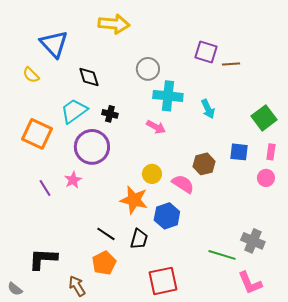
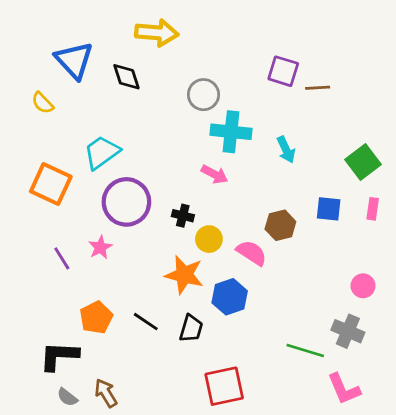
black diamond: (89, 77) -> (126, 77), moved
black cross: (110, 114) -> (183, 216), moved
pink circle: (266, 178) -> (363, 286), moved
orange pentagon: (104, 263) -> (96, 317), moved
gray semicircle: (15, 289) -> (67, 397), moved

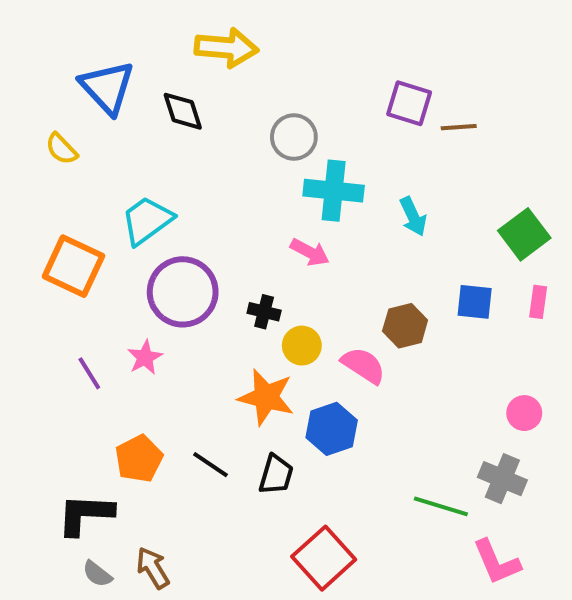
red square: (224, 386) -> (324, 558), turned -30

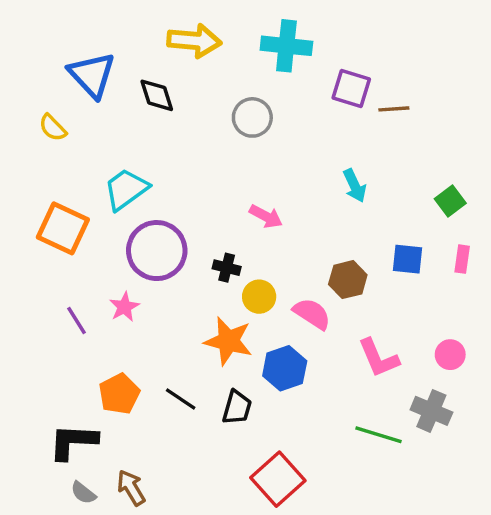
cyan cross: (334, 191) -> (286, 46), moved
green square: (524, 234) -> (450, 201), size x0.7
pink L-shape: (496, 562) -> (379, 358), moved

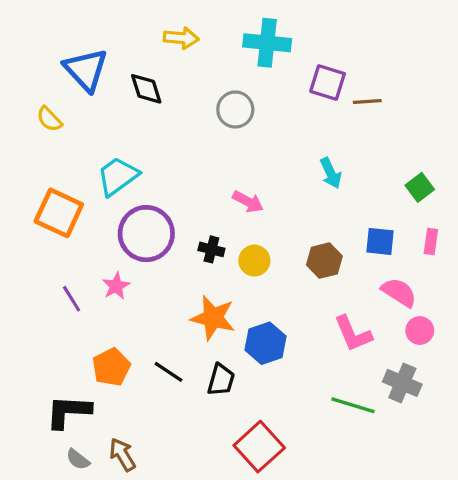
yellow arrow: (194, 41) -> (181, 38), size x0.7
yellow circle: (259, 297) -> (254, 261), moved
pink semicircle: (312, 314) -> (399, 292), moved

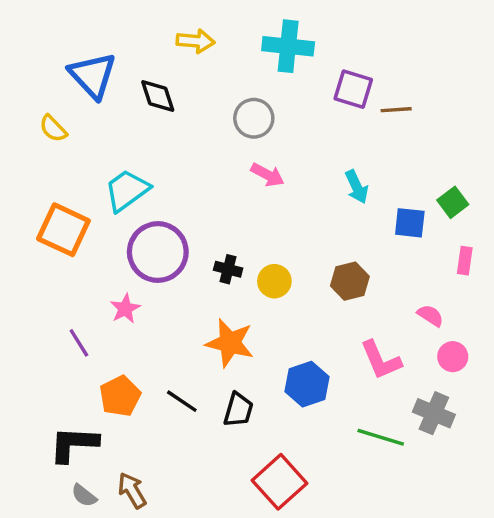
pink arrow: (248, 202) -> (268, 175), moved
blue square: (380, 241) -> (410, 223), moved
pink semicircle: (399, 292) -> (430, 315), size x0.7
purple line: (72, 299) -> (79, 343), moved
blue hexagon: (266, 343) -> (307, 384), moved

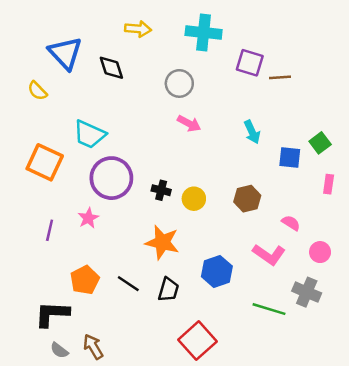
cyan trapezoid: (127, 190) -> (90, 134), turned -120
pink semicircle: (430, 315) -> (291, 223), moved
purple line: (79, 343) -> (50, 230), moved, turned 45
pink L-shape: (381, 360) -> (269, 254), turned -32

